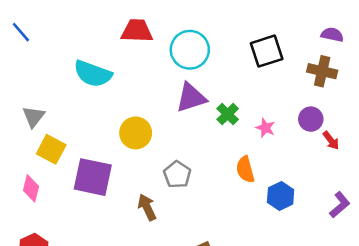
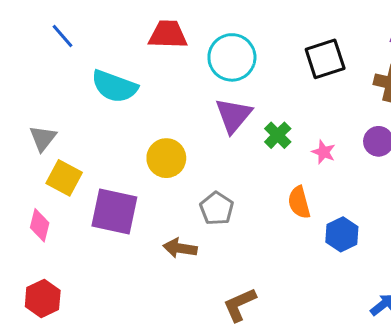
blue line: (21, 32) -> (63, 36), moved
purple triangle: (191, 98) -> (233, 115), turned -32
brown arrow: (147, 207) -> (180, 248), turned -56

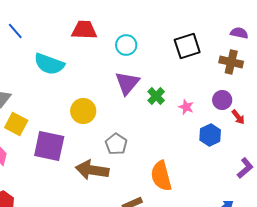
cyan circle: (232, 57) -> (126, 45), size x0.7
orange semicircle: (299, 202) -> (161, 176), moved, size x1.4
blue hexagon: (342, 234) -> (210, 135), moved
brown arrow: (180, 248) -> (92, 170), size x1.5

